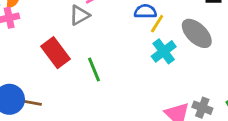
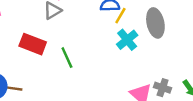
gray ellipse: (197, 33) -> (155, 23), turned 36
red rectangle: (55, 53) -> (33, 44), turned -30

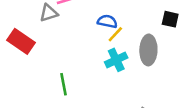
green line: (67, 58) -> (64, 84), moved

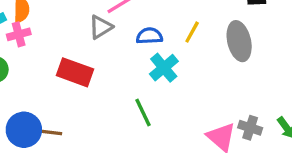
blue semicircle: (107, 21) -> (149, 36), moved
cyan cross: (116, 60) -> (164, 68), moved

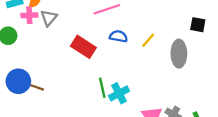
gray triangle: (101, 27) -> (49, 18), moved, turned -30
cyan cross: (164, 68) -> (119, 93), moved
red rectangle: (75, 72) -> (83, 47), moved

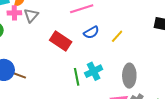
blue semicircle: (118, 36) -> (91, 32), turned 140
gray ellipse: (179, 54) -> (129, 76), moved
cyan cross: (119, 93) -> (94, 71), moved

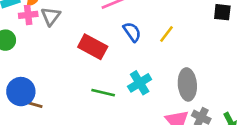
blue semicircle: (91, 32) -> (132, 32), turned -91
brown line: (19, 75) -> (33, 104), moved
green line: (77, 77) -> (103, 93), moved, turned -60

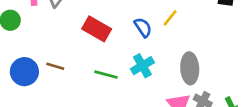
blue semicircle: (132, 32) -> (143, 27), moved
brown line: (33, 104) -> (55, 66), moved

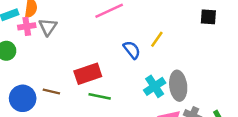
red rectangle: (97, 29) -> (88, 74), moved, turned -45
cyan cross: (142, 66) -> (155, 86), moved

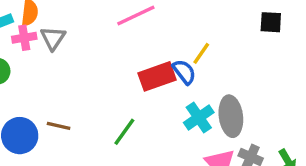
blue semicircle: (132, 50) -> (184, 72), moved
red rectangle: (88, 74) -> (157, 76), moved
green line: (100, 96) -> (124, 132), turned -65

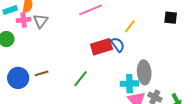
yellow line: (201, 53) -> (130, 26), moved
cyan cross: (199, 117) -> (129, 84), moved, turned 30
brown line: (59, 126) -> (42, 73), turned -32

